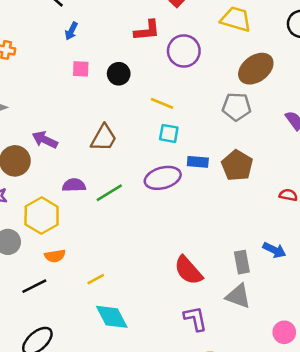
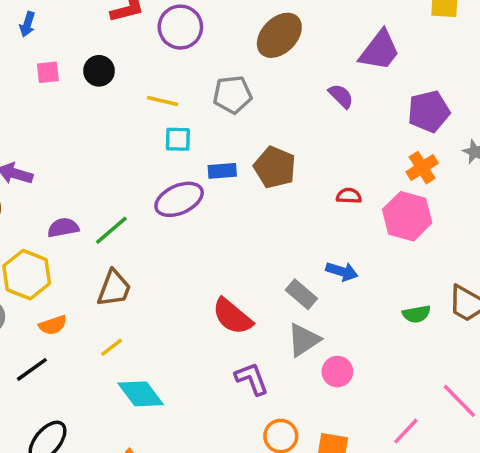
gray pentagon: (237, 107) -> (232, 95), moved
brown trapezoid: (104, 138) -> (114, 288), moved
gray rectangle: (242, 262) -> (301, 294), turned -30
gray triangle: (238, 296) -> (304, 340), turned -44
pink circle: (284, 332) -> (337, 372), moved

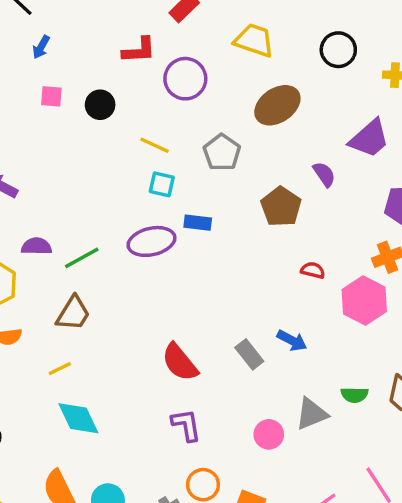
gray pentagon: (232, 95) -> (222, 152), turned 30
brown pentagon: (275, 167) -> (281, 207), moved
gray triangle: (304, 340) -> (312, 414), moved

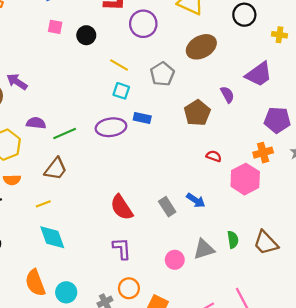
green semicircle: (354, 395) -> (233, 240), turned -105

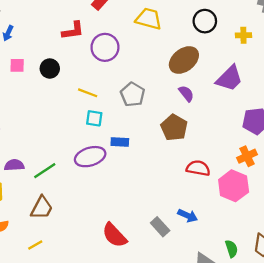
brown ellipse: (201, 47) -> (184, 60), moved
purple semicircle: (227, 95) -> (186, 94), moved
red semicircle: (214, 156) -> (198, 168), size x1.5

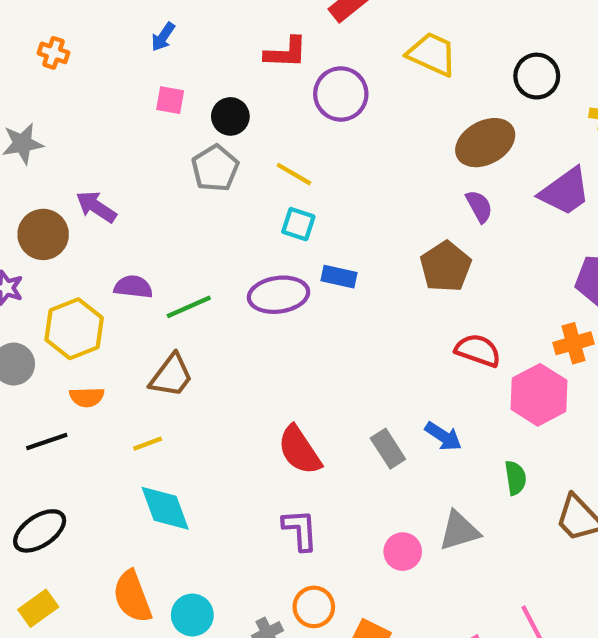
gray pentagon: (133, 94) -> (215, 168), moved
green semicircle: (231, 249) -> (515, 478), moved

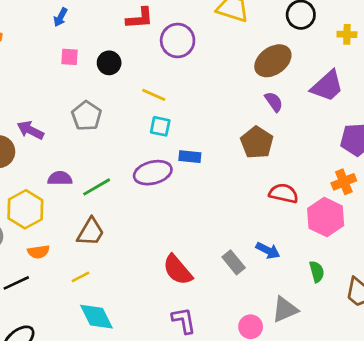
gray pentagon: (215, 168) -> (87, 116), moved

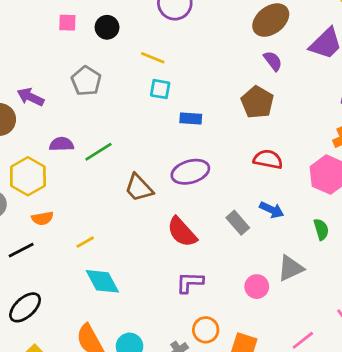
purple ellipse: (153, 173) -> (190, 172), moved
red semicircle: (284, 193) -> (268, 159), moved
brown trapezoid: (91, 232) -> (139, 188), moved, turned 108
purple L-shape: (184, 320) -> (190, 282), turned -76

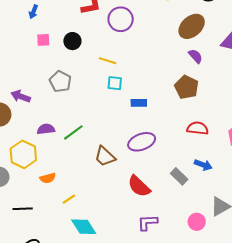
orange semicircle: (42, 218) -> (48, 178), moved
black line: (21, 250) -> (23, 209), turned 30

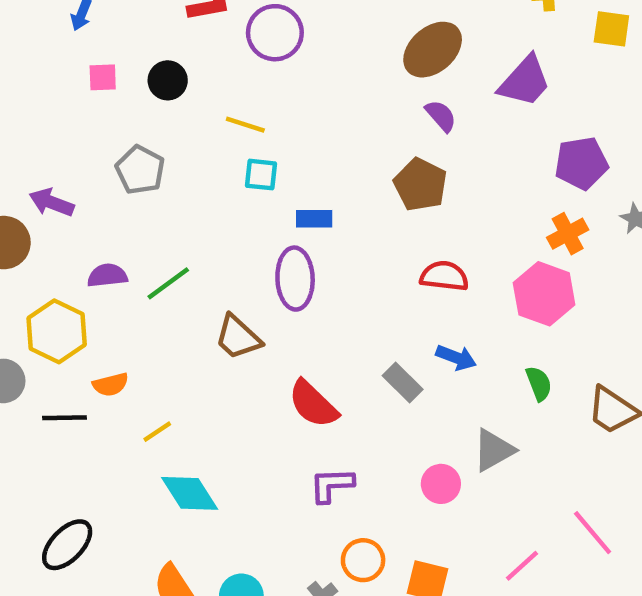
purple ellipse: (142, 142) -> (295, 279), moved, turned -72
black line: (23, 209) -> (64, 418), moved

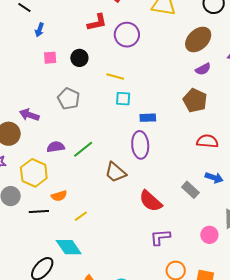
purple semicircle: (441, 116) -> (203, 69), turned 105
cyan diamond: (190, 493) -> (69, 247), moved

